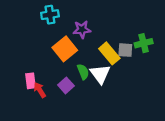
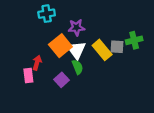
white triangle: (100, 74) -> (76, 50), moved
red arrow: (40, 90) -> (37, 63), moved, turned 48

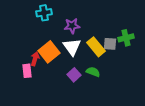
orange square: (60, 46) -> (49, 52), moved
green semicircle: (78, 67) -> (93, 72), moved, turned -48
purple square: (62, 80) -> (74, 75), moved

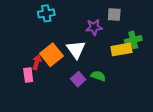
purple star: (72, 26) -> (94, 27), moved
gray square: (110, 44) -> (114, 14), moved
yellow rectangle: (96, 47) -> (122, 49), moved, turned -60

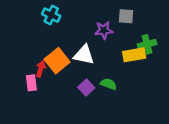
cyan cross: (46, 13) -> (51, 15), turned 35
white triangle: (76, 49) -> (84, 55), turned -42

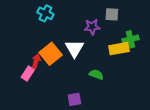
white triangle: (84, 55) -> (74, 49), turned 48
pink rectangle: (31, 83) -> (28, 73), turned 40
purple square: (86, 88) -> (74, 99), moved, turned 32

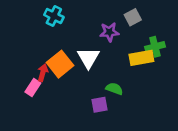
gray square: (112, 14) -> (133, 17), turned -32
purple square: (74, 99) -> (99, 105), moved

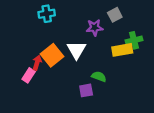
cyan cross: (54, 16) -> (47, 14), turned -35

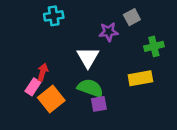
yellow rectangle: (122, 50) -> (140, 78), moved
orange square: (52, 55) -> (51, 99), moved
green semicircle: (99, 77) -> (90, 88), moved, size x1.5

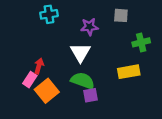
gray square: (132, 17) -> (121, 15), turned 32
purple star: (109, 32) -> (89, 27), moved

